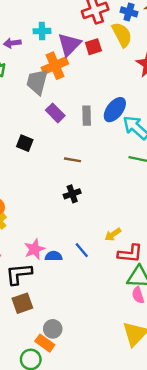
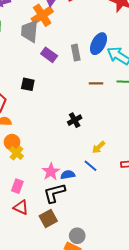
brown line: (73, 160) -> (96, 83), moved
yellow arrow: (113, 235) -> (99, 147), moved
black L-shape: (19, 274) -> (54, 193), moved

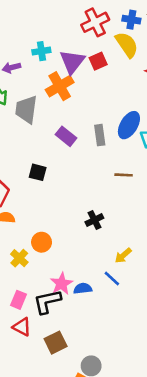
gray trapezoid: (30, 31) -> (26, 109), moved
orange circle: (12, 142) -> (42, 242), moved
black L-shape: (54, 193) -> (47, 302), moved

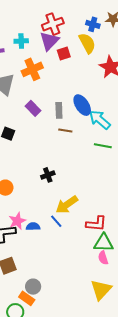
red cross: (95, 22) -> (53, 24), moved
purple triangle: (72, 62) -> (49, 41), moved
blue ellipse: (129, 125) -> (82, 105), turned -70
brown line: (124, 175) -> (65, 131), moved
yellow arrow: (123, 256) -> (67, 205), size x1.6

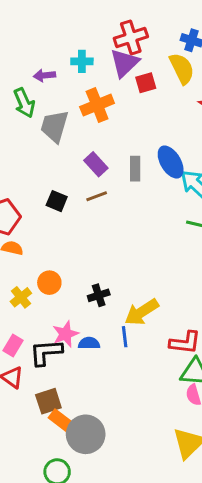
brown line: (65, 131) -> (97, 196), moved, turned -32
black cross: (48, 175) -> (99, 295), moved
blue line: (56, 221) -> (125, 337), turned 32
gray circle: (33, 287) -> (86, 434), size x1.6
orange rectangle: (27, 298) -> (61, 420), moved

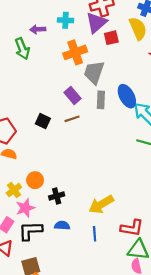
gray trapezoid: (54, 126) -> (94, 72), moved
black cross: (99, 295) -> (57, 196), moved
pink star: (65, 334) -> (25, 208), moved
blue line: (125, 337) -> (95, 234), moved

